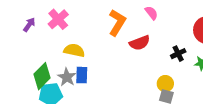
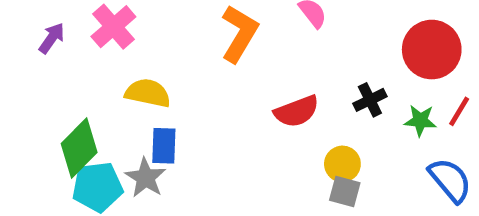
red semicircle: (140, 43) -> (297, 111), moved
gray star: (67, 77) -> (146, 178), moved

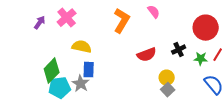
gray square: (345, 191) -> (168, 90), turned 32

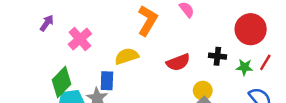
pink cross: (67, 18) -> (80, 39), moved
yellow semicircle: (82, 47) -> (127, 56), moved, turned -30
black cross: (179, 50) -> (217, 56), turned 32

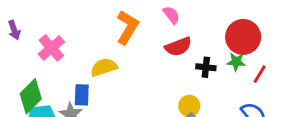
purple arrow: (47, 23) -> (14, 30), turned 126
red semicircle: (178, 62) -> (178, 47), moved
green star: (244, 67) -> (236, 62), moved

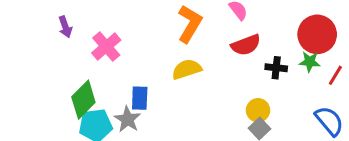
yellow semicircle: (104, 67) -> (187, 69), moved

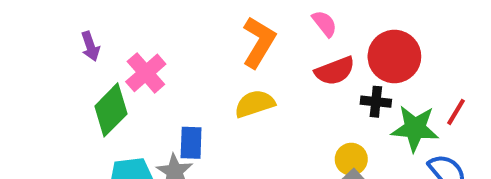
red circle: (317, 34) -> (394, 56), moved
green star: (310, 62) -> (415, 128), moved, size x1.6
green diamond: (83, 100) -> (111, 110), moved

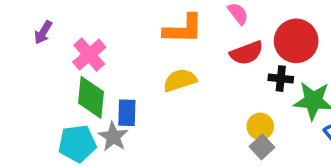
orange L-shape: (259, 42) -> (183, 29), turned 60
purple arrow: (90, 46) -> (43, 32), turned 50
green diamond: (111, 110) -> (91, 97), moved, turned -39

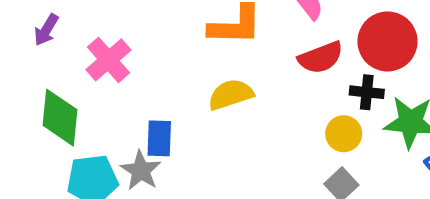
green diamond: (91, 97) -> (60, 118), moved
yellow circle: (260, 126) -> (344, 134), moved

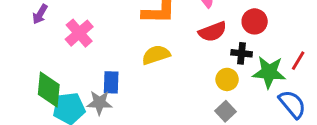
red circle: (388, 41) -> (255, 21), size x0.7
green diamond: (60, 118) -> (49, 90), moved
gray star: (141, 171) -> (99, 103), turned -30

